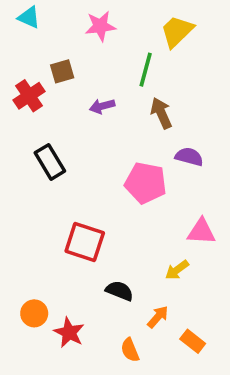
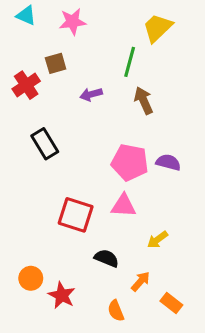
pink star: (100, 26) -> (73, 22), moved
purple semicircle: (189, 157) -> (168, 162), moved
pink triangle: (201, 232) -> (124, 206), moved

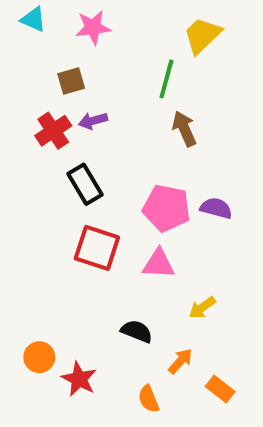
red cross: (26, 85) -> (53, 131), moved
purple arrow: (91, 94) -> (93, 121), moved
black rectangle: (45, 144) -> (85, 184), moved
red square: (76, 215) -> (97, 248), moved

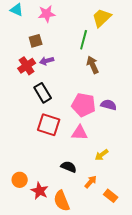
orange semicircle: (149, 399) -> (62, 201), moved, size x1.5

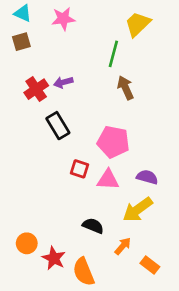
brown square: (36, 41) -> (21, 42), moved
purple semicircle: (109, 105) -> (147, 177), moved
red square: (49, 125) -> (79, 169), moved, size x0.6
yellow arrow: (102, 155) -> (138, 210), size x1.6

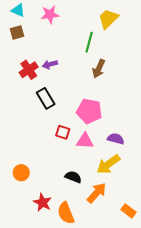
brown arrow: (125, 88) -> (99, 69), turned -132
orange circle: (27, 243) -> (21, 173), moved
orange arrow: (123, 246) -> (97, 193), size x1.5
orange rectangle: (150, 265) -> (128, 211), moved

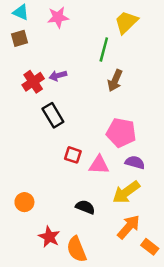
pink pentagon: (89, 111) -> (121, 133), moved
orange arrow: (97, 193) -> (129, 227), moved

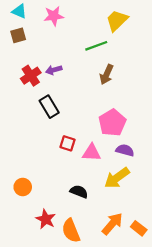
green line: (104, 50) -> (96, 46), turned 55
pink pentagon: (121, 133) -> (112, 123), turned 30
orange arrow: (129, 227) -> (112, 224), moved

